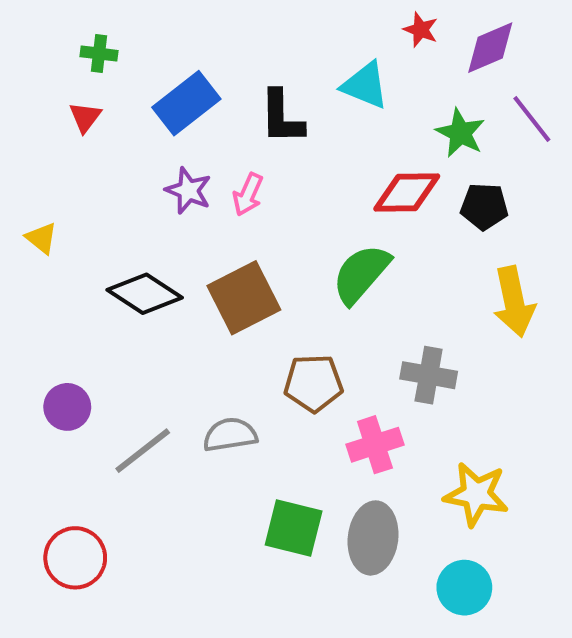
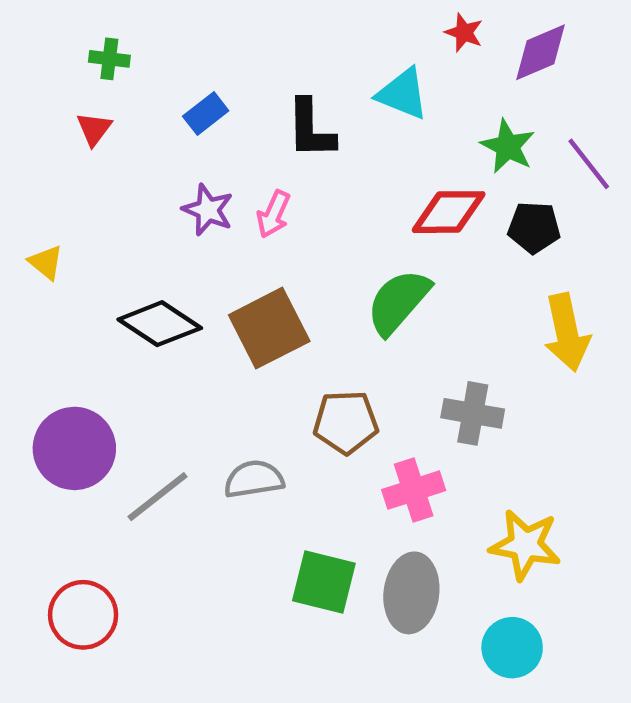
blue rectangle: (186, 103) -> (206, 114), size x0.6
purple line: (532, 119) -> (589, 164), moved
purple circle: (67, 407) -> (74, 448), size x1.6

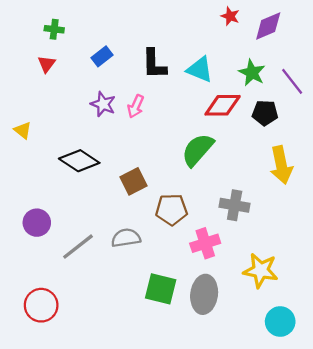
cyan triangle: (403, 94) -> (200, 69), moved
brown square: (269, 328) -> (133, 181), moved, size x0.7
purple circle: (74, 448) -> (37, 223), size x0.7
cyan circle: (512, 648) -> (280, 321), moved

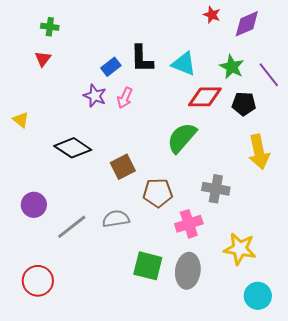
blue rectangle: (102, 56) -> (111, 67), moved

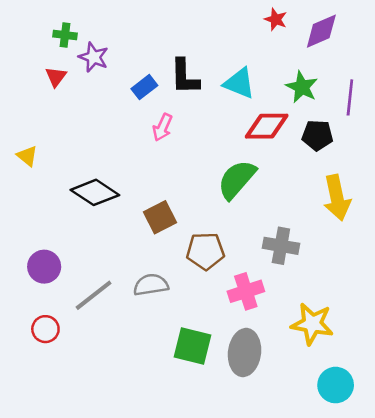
purple line: (269, 75) -> (350, 97), turned 44
purple star: (95, 96) -> (94, 57), moved
red circle: (38, 281) -> (45, 329), moved, size x0.7

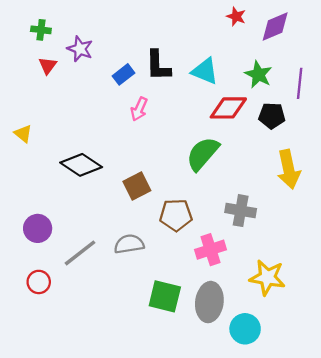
green cross: (65, 35) -> (41, 30), moved
cyan circle: (336, 385) -> (245, 329), moved

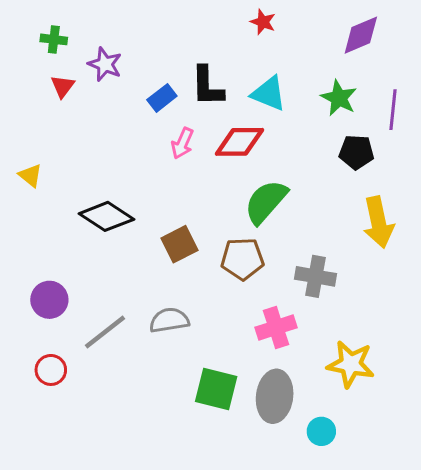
red star: (236, 16) -> (263, 22), moved
red diamond: (228, 108) -> (239, 142), moved
brown pentagon: (176, 215) -> (242, 259), moved
cyan circle: (245, 329) -> (321, 431), size x0.7

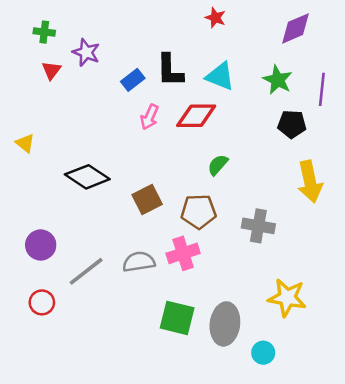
green semicircle: (266, 202) -> (218, 165), size x0.6
pink cross: (276, 328) -> (183, 253), moved

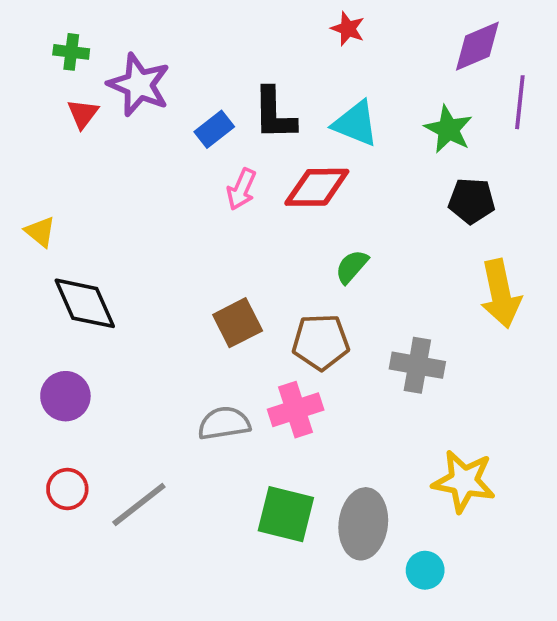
purple star: (86, 52) -> (139, 85), size x1.4
purple line: (322, 89) -> (520, 102), moved
black diamond: (87, 177) -> (85, 303), moved, turned 33
gray line: (86, 271) -> (139, 504), moved

